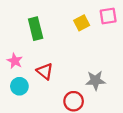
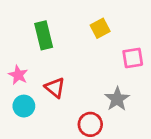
pink square: (108, 16) -> (133, 58), moved
gray star: (95, 80) -> (117, 99), turned -30

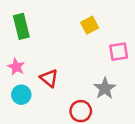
green rectangle: (44, 35) -> (21, 26), moved

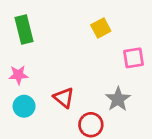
pink star: (16, 67) -> (18, 75), turned -30
red triangle: (49, 78) -> (64, 98), moved

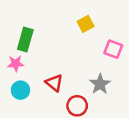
green rectangle: (24, 29) -> (25, 40), moved, turned 30
pink square: (134, 58) -> (113, 49), turned 30

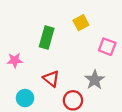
green rectangle: (25, 40) -> (47, 38), moved
cyan circle: (20, 90) -> (25, 98), moved

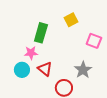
pink star: (15, 60) -> (31, 53), moved
cyan circle: (25, 98) -> (22, 70), moved

